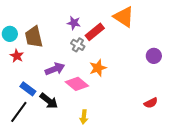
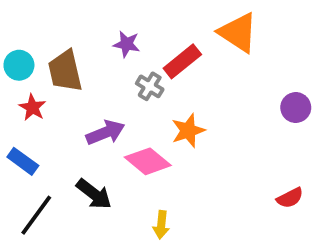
purple star: (74, 23) -> (127, 44), moved
blue rectangle: (28, 89) -> (23, 161), moved

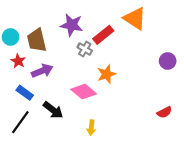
purple star: (127, 44) -> (72, 25), size x1.5
purple arrow: (105, 132) -> (42, 71), moved
blue rectangle: (23, 161) -> (25, 93), moved

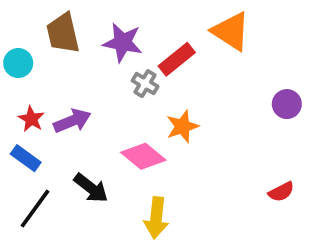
brown trapezoid: (37, 40) -> (63, 33), moved
red star: (18, 61) -> (31, 119), moved
blue rectangle: (25, 93) -> (26, 158), moved
yellow arrow: (91, 128) -> (156, 218), size x1.5

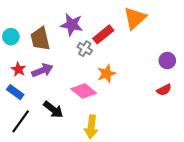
orange triangle: (231, 31) -> (135, 18), turned 45
brown trapezoid: (63, 33) -> (40, 39), moved
red semicircle: (281, 192) -> (164, 90), moved

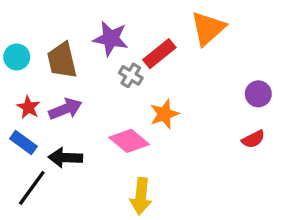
black arrow: (53, 109) -> (65, 158), moved, turned 144

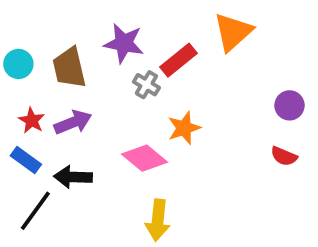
red semicircle: (253, 139) -> (284, 156), turned 50

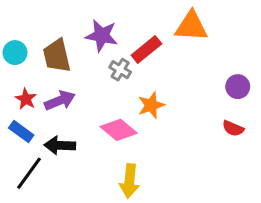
orange triangle: (233, 32) -> (191, 26), turned 45

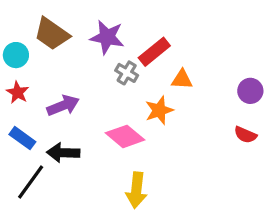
orange triangle: (191, 26) -> (182, 79), moved, size x0.6
brown trapezoid: (57, 56) -> (52, 34), moved, turned -42
red star: (26, 99) -> (18, 92), moved

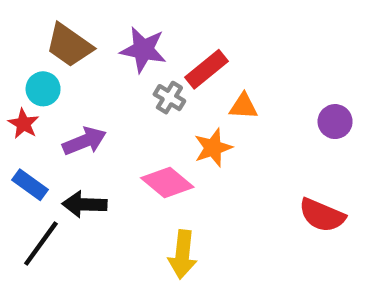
cyan circle: (16, 55) -> (43, 89), moved
red semicircle: (245, 135) -> (322, 215), moved, size x1.5

